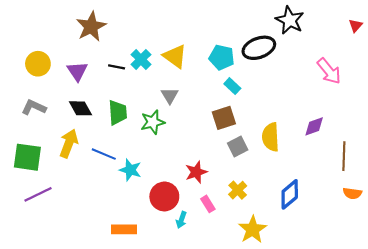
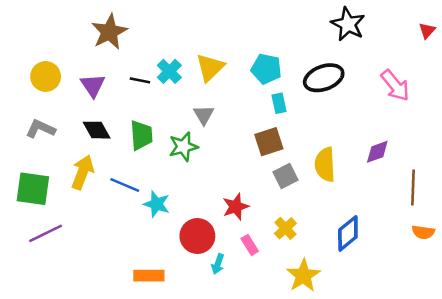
black ellipse: (259, 48) -> (324, 78), moved
yellow triangle: (175, 56) -> (210, 68), turned 40
cyan rectangle: (232, 86) -> (279, 103), turned 35

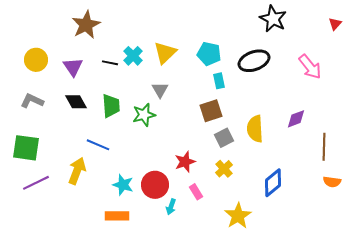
yellow arrow: (83, 172) -> (77, 171), moved
cyan star: (157, 204) -> (123, 185), moved
yellow cross: (285, 228) -> (224, 169), moved

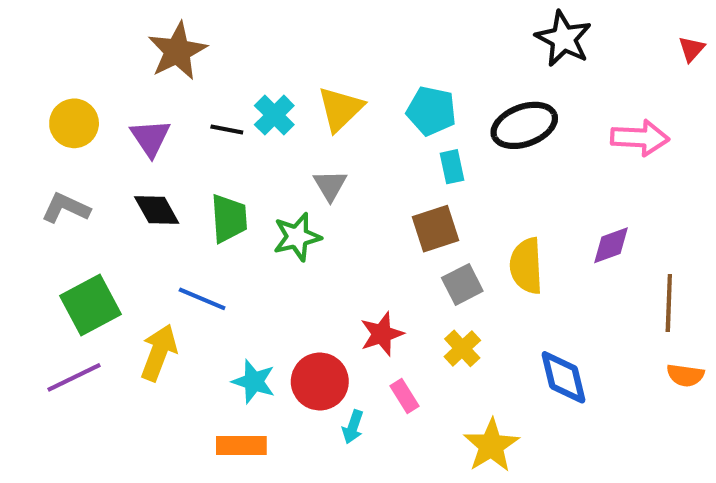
pink arrow: (310, 67) -> (640, 138), turned -48
green square: (26, 148) -> (91, 305), moved, turned -36
blue diamond: (273, 183) -> (563, 377), turned -64

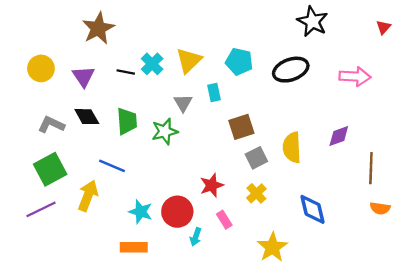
cyan rectangle: (452, 167) -> (214, 93), moved
gray L-shape: (66, 208) -> (51, 125), moved

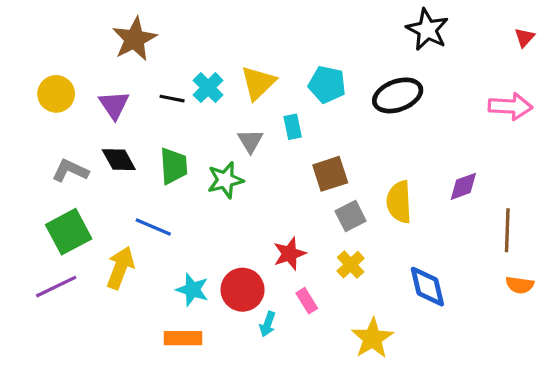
pink arrow: (355, 76) -> (510, 106), moved

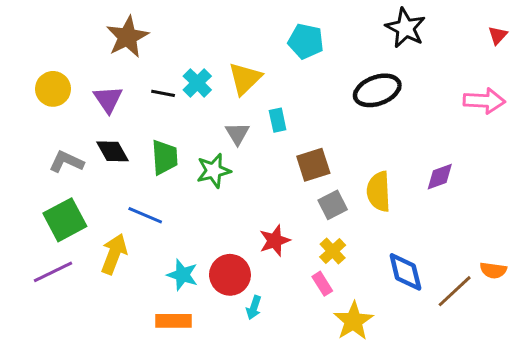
cyan pentagon: (327, 84) -> (306, 41), moved
brown line: (507, 230) -> (455, 291), moved, turned 45
pink rectangle: (307, 301) -> (322, 284), moved

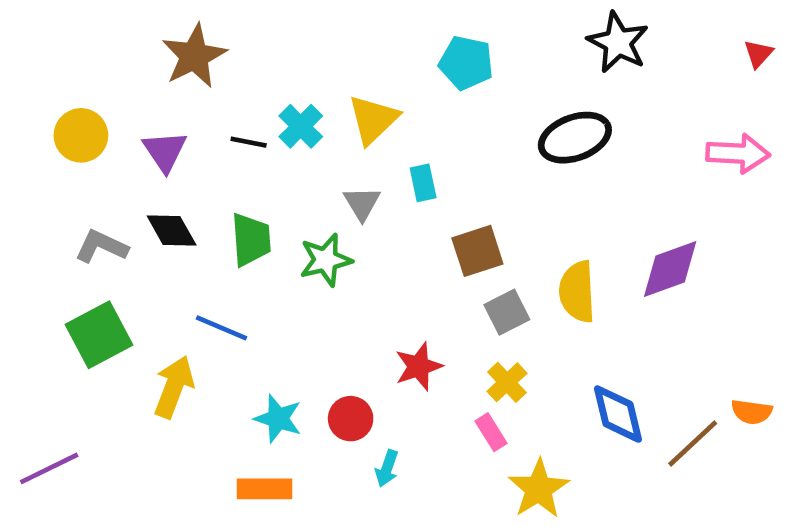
purple diamond: (440, 177) -> (670, 269), size x1.4
purple line: (53, 272) -> (49, 468), moved
red circle: (230, 275) -> (351, 419), size x0.7

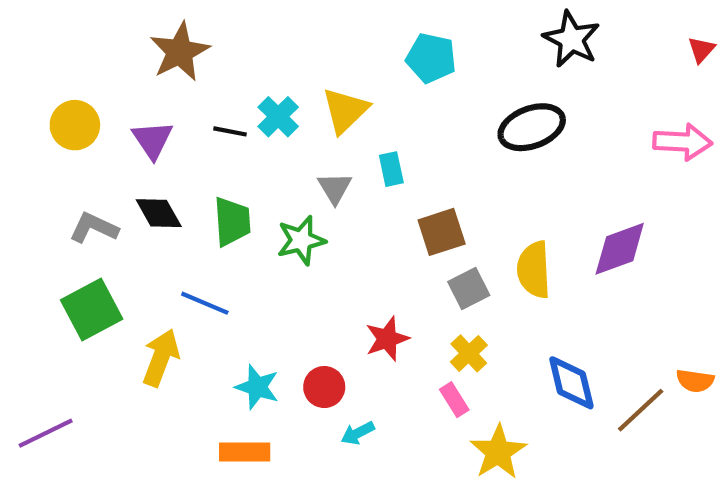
cyan arrow: (387, 468) -> (358, 433), turned 44

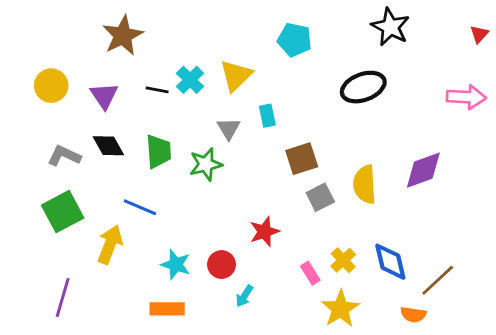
yellow cross: (469, 353) -> (343, 260), moved
orange semicircle: (695, 381) -> (413, 315), moved
purple line: (46, 433) -> (63, 297), moved, turned -48
cyan arrow: (358, 433) -> (244, 296), turned -30

